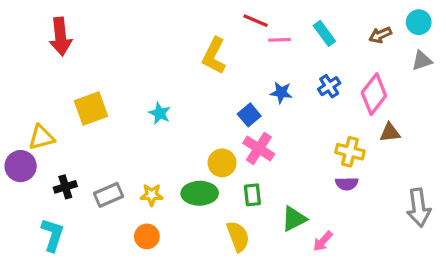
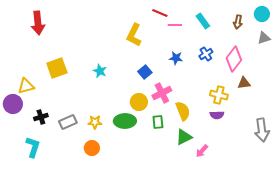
brown arrow: (380, 35) -> (238, 22), turned -56
blue square: (249, 115) -> (145, 72), moved
pink cross: (259, 148) -> (162, 93), turned 30
yellow semicircle: (238, 236) -> (183, 111), moved

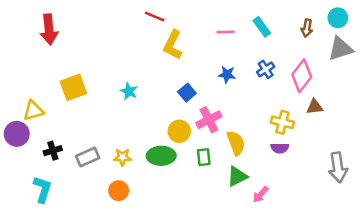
red line: (160, 13) -> (155, 16), moved
gray triangle: (264, 38) -> (340, 49), size x1.5

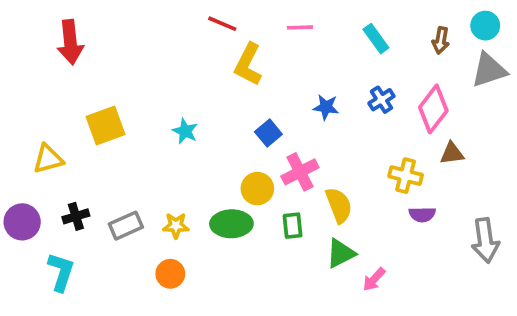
pink line: (226, 32) -> (300, 27), moved
purple circle: (17, 134) -> (22, 222), moved
purple semicircle: (280, 148) -> (422, 214), moved

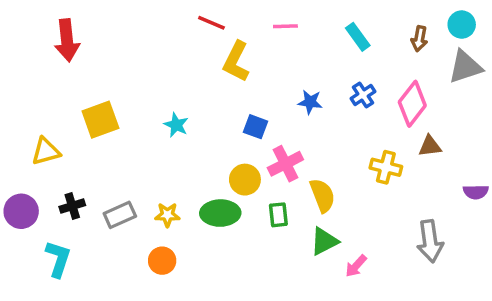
blue square: (268, 133) -> (255, 127), turned -30
purple semicircle: (422, 214) -> (476, 192), moved
gray arrow: (485, 240) -> (430, 241), moved

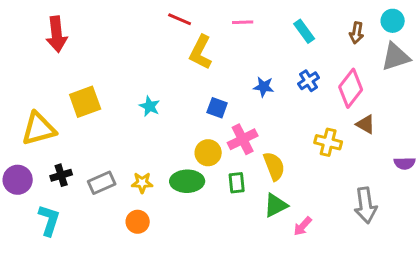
brown triangle: (430, 146) -> (366, 124), turned 36
yellow triangle: (46, 151) -> (39, 129), size x1.4

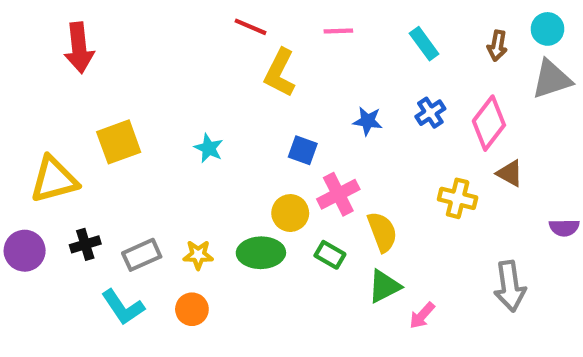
green rectangle: (237, 183) -> (330, 255), turned -54
cyan L-shape: (49, 220) -> (123, 307), moved, turned 128

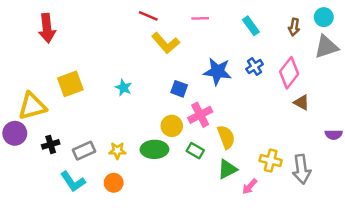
yellow L-shape: (280, 73) -> (166, 43), turned -68
blue star: (368, 121) -> (217, 72), size x1.6
yellow cross: (458, 198) -> (271, 161), moved
purple circle: (25, 251) -> (15, 133), moved

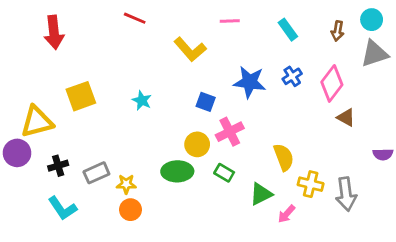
red line: (148, 16) -> (135, 18), moved
yellow semicircle: (226, 137) -> (284, 157), moved
yellow star: (117, 151) -> (126, 184), moved
cyan L-shape: (73, 182) -> (62, 208), moved

